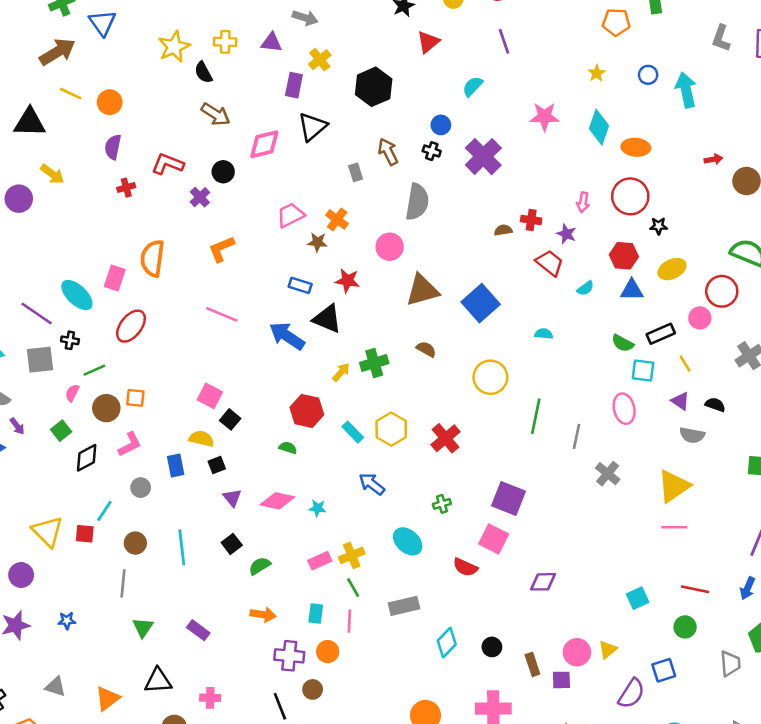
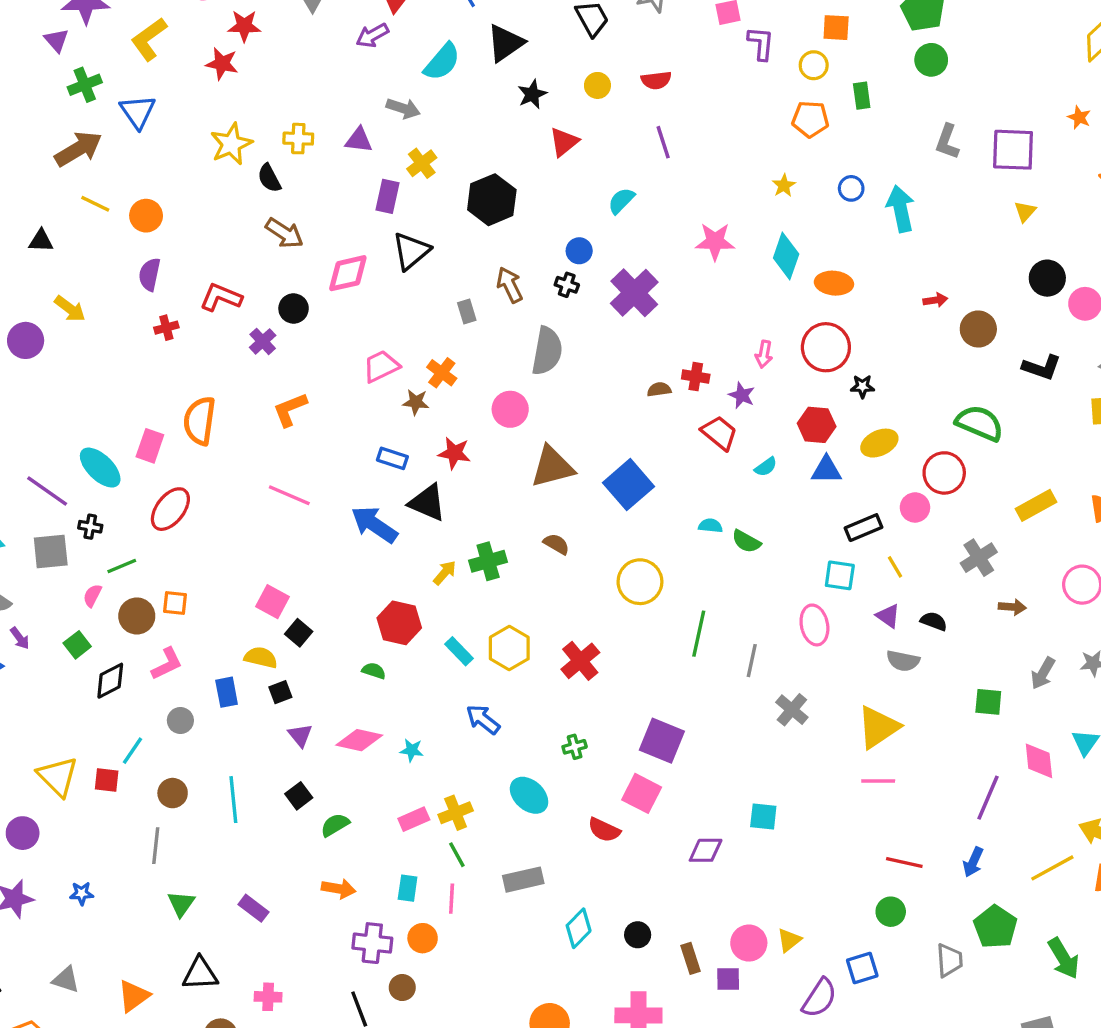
black triangle: (30, 122) -> (41, 241), size x0.6
green semicircle: (623, 343) -> (746, 541), moved
cyan square: (638, 598) -> (763, 817), moved, turned 30

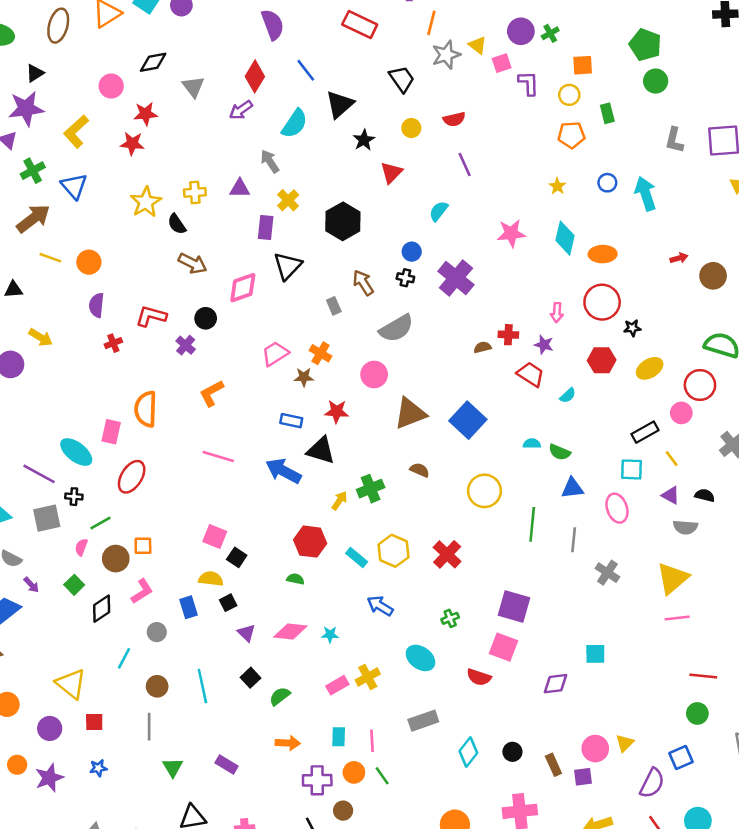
gray arrow: (403, 108) -> (270, 161), turned -135
gray semicircle: (547, 351) -> (396, 328), turned 56
blue triangle: (826, 470) -> (572, 488), moved
red square: (107, 780) -> (94, 722), moved
green line: (457, 855) -> (382, 776), moved

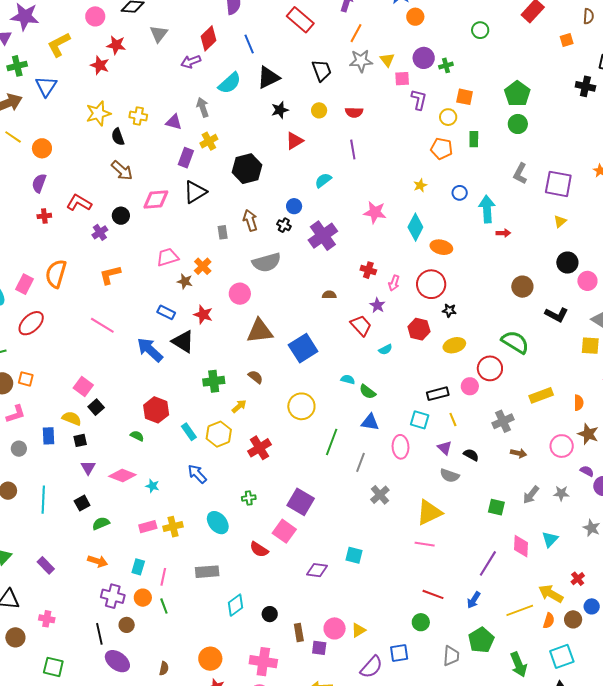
red arrow: (679, 258) -> (503, 233), moved
red cross: (508, 335) -> (368, 270), moved
yellow arrow: (340, 501) -> (239, 406), moved

